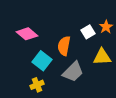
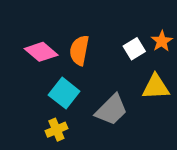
orange semicircle: (64, 46) -> (79, 50), moved

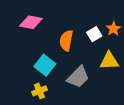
orange semicircle: (79, 50) -> (66, 41), moved
pink diamond: (41, 52) -> (31, 22), moved, turned -30

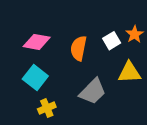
pink diamond: (31, 22) -> (37, 42), moved
cyan square: (45, 65) -> (35, 78), moved

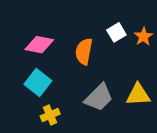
white square: (112, 41) -> (116, 32), moved
yellow triangle: (129, 72) -> (138, 95), moved

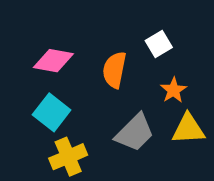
orange star: (143, 36) -> (174, 90), moved
yellow cross: (50, 115) -> (68, 157), size x1.4

